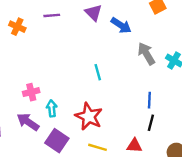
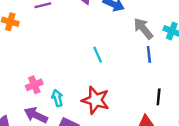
blue line: (149, 100) -> (149, 54), moved

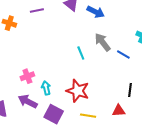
gray arrow: (143, 29) -> (103, 42), moved
blue line: (149, 54) -> (123, 55), turned -56

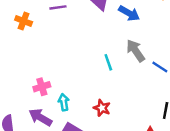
red star: (78, 91) -> (102, 108), size x0.6

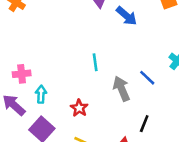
gray arrow: (136, 51) -> (121, 89), moved

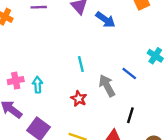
cyan arrow: (41, 94) -> (38, 85), moved
red star: (79, 108) -> (79, 99), moved

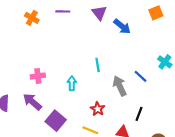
cyan arrow: (38, 85) -> (72, 83), moved
red star: (79, 99) -> (98, 109), moved

